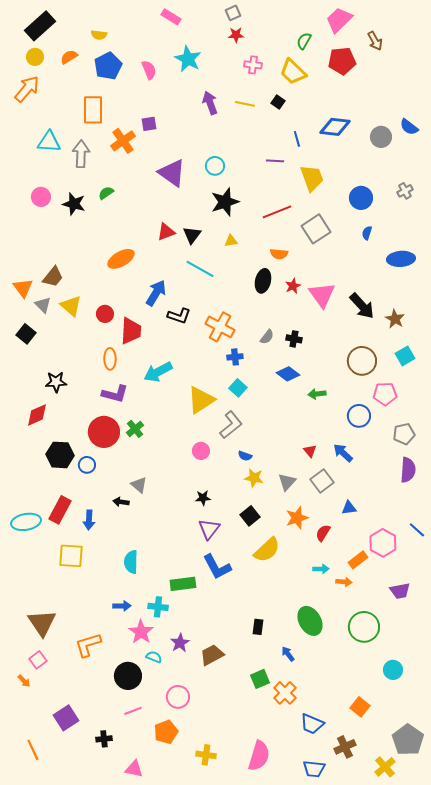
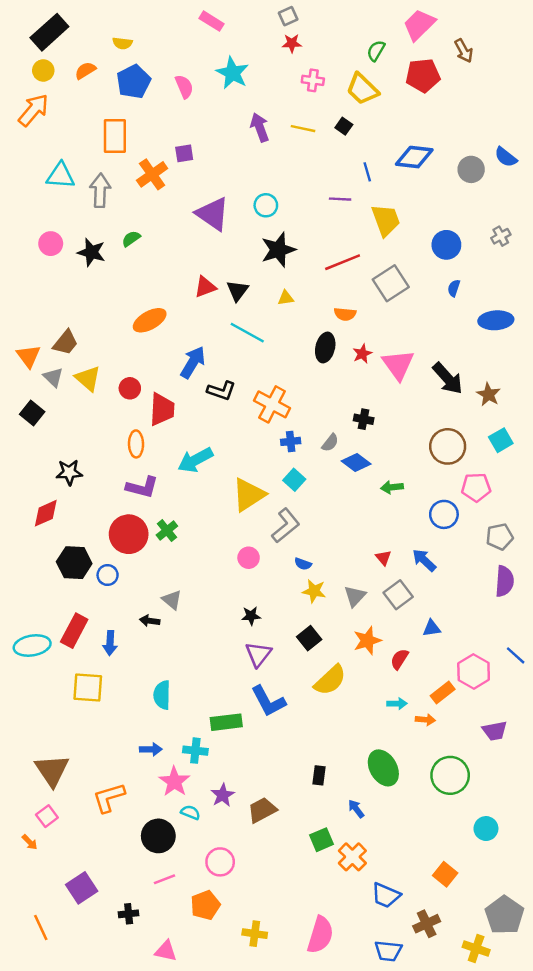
gray semicircle: (267, 337) -> (330, 443), moved
yellow cross: (385, 767) -> (476, 948), turned -30

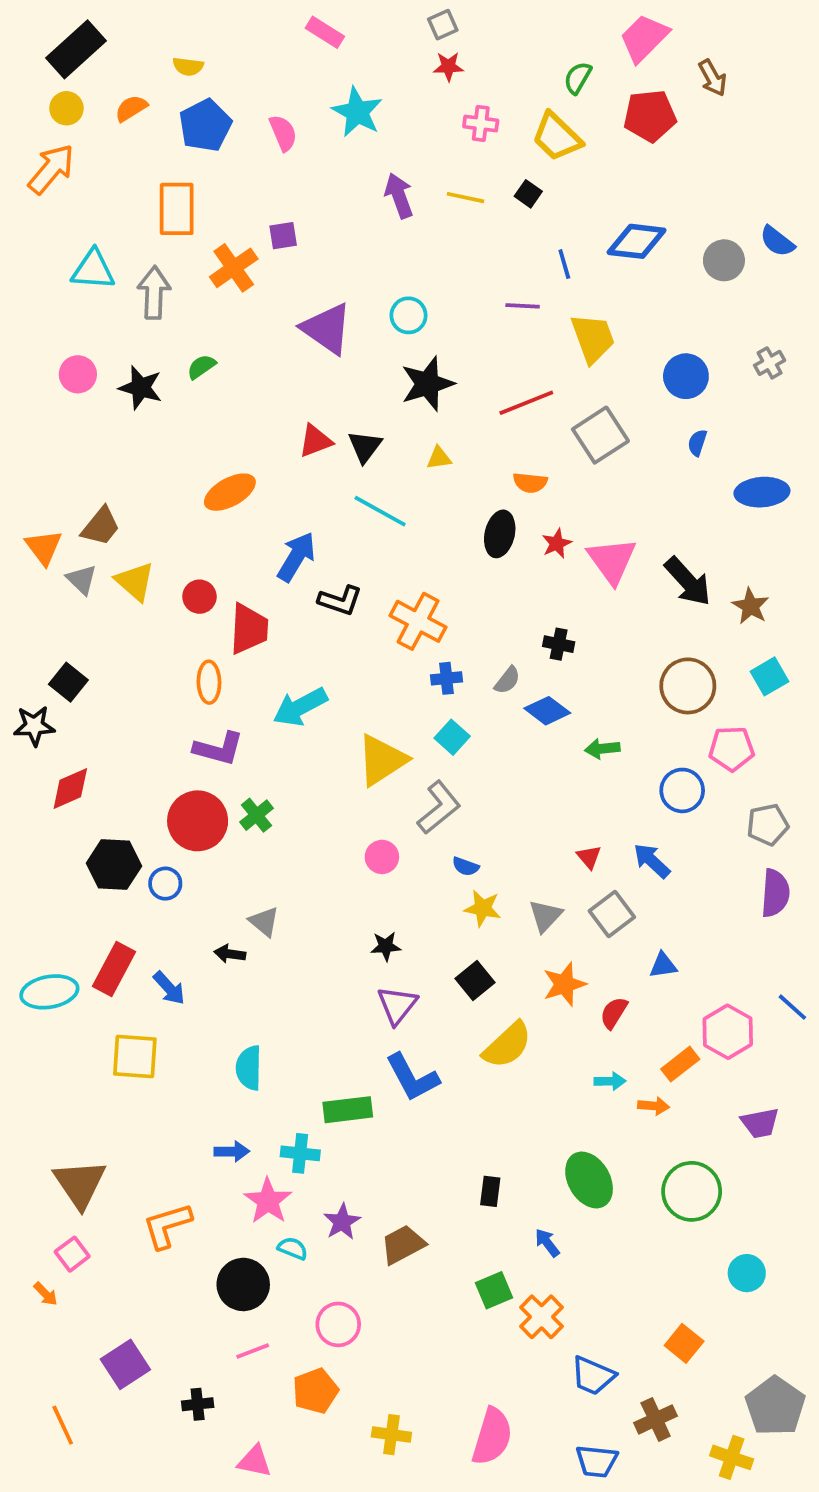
black square: (32, 413) -> (68, 682), moved
black star: (69, 472) -> (34, 726), moved
blue arrow: (110, 643) -> (169, 988), turned -45

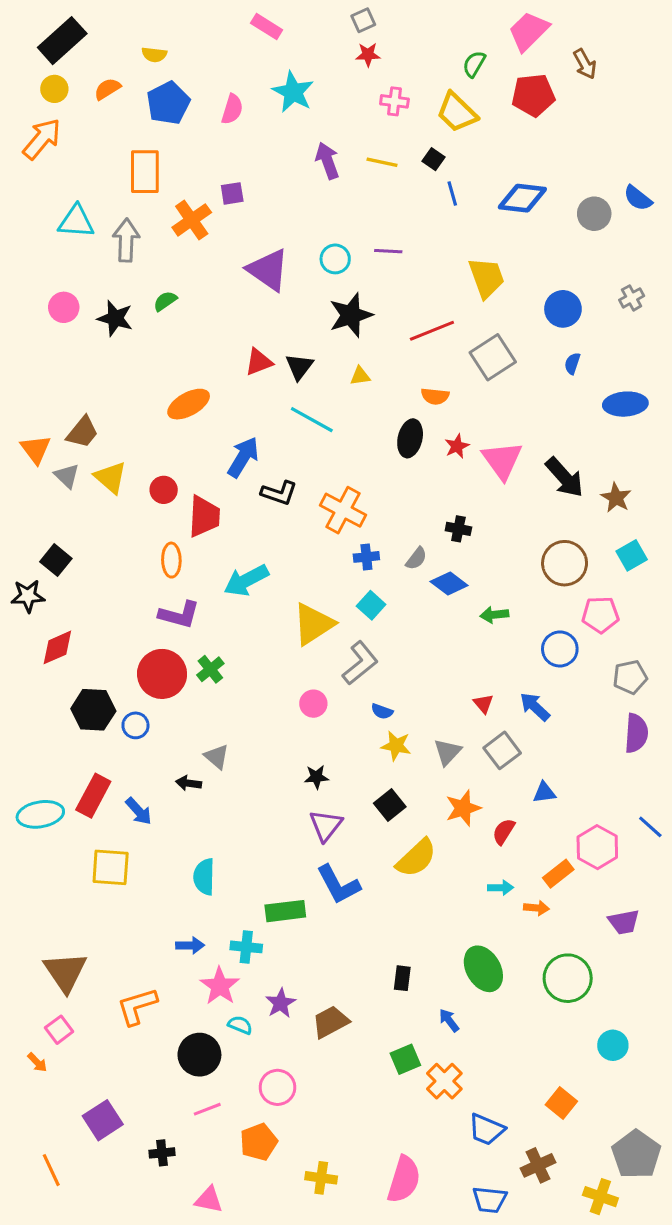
pink semicircle: (283, 133) -> (232, 109), turned 40
blue line: (564, 264) -> (452, 193), moved
purple line: (523, 306) -> (388, 251), moved

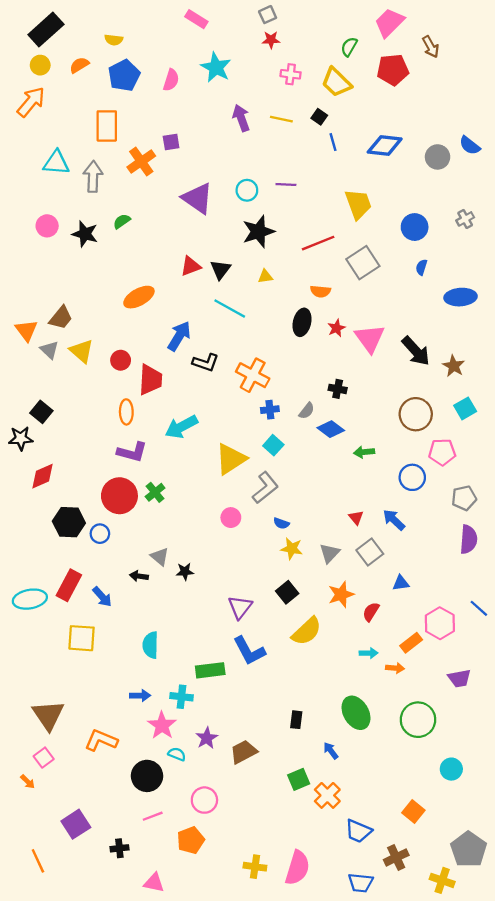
black star: (316, 777) -> (185, 572), moved
orange L-shape: (137, 1006) -> (101, 740), turned 40
yellow cross: (321, 1178) -> (255, 867), moved

